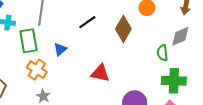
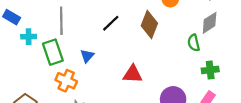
green cross: (174, 81) -> (210, 70), size x0.7

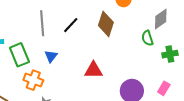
gray line: (61, 21) -> (42, 23), moved
green cross: (210, 70) -> (170, 54), moved

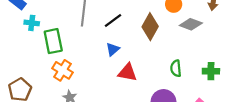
gray diamond: (161, 19) -> (191, 24), moved, turned 45
green semicircle: (147, 38) -> (176, 68), moved
blue triangle: (51, 56) -> (113, 49), moved

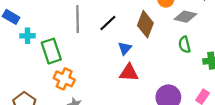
blue triangle: (113, 49) -> (125, 48), moved
green semicircle: (176, 68) -> (184, 45), moved

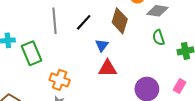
orange cross: (64, 79) -> (60, 80), moved

